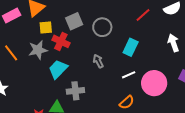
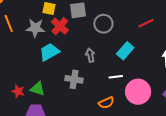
gray cross: (75, 91) -> (74, 79), moved

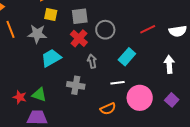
red cross: (60, 26) -> (79, 38), moved

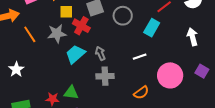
red cross: (79, 38) -> (81, 26), moved
cyan rectangle: (127, 57) -> (152, 28), moved
gray arrow: (92, 61) -> (100, 53), moved
white line: (117, 83) -> (140, 57), moved

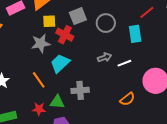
cyan rectangle: (152, 28) -> (135, 34), turned -36
orange line: (30, 34) -> (39, 80), moved
gray arrow: (100, 53) -> (105, 57), moved, turned 96
gray cross: (105, 76) -> (80, 90), moved

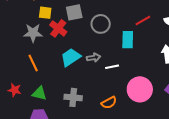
cyan trapezoid: (60, 63) -> (71, 57), moved
orange line: (39, 80) -> (33, 63), moved
gray cross: (80, 90) -> (73, 97), moved
red star: (39, 109) -> (15, 90), moved

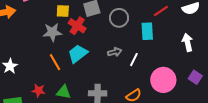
cyan trapezoid: (71, 57) -> (78, 54), moved
white line: (112, 67) -> (134, 60), turned -48

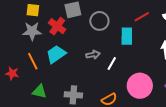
yellow square: (63, 11) -> (33, 10), moved
red star: (39, 91) -> (12, 73), moved

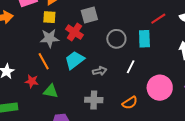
gray circle: (99, 21) -> (116, 39), moved
gray arrow: (93, 55) -> (100, 71), moved
orange line: (33, 61) -> (44, 61), moved
green triangle: (39, 92) -> (51, 91), moved

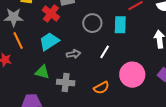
gray star: (49, 38) -> (14, 17), moved
green triangle: (51, 91) -> (42, 72), moved

